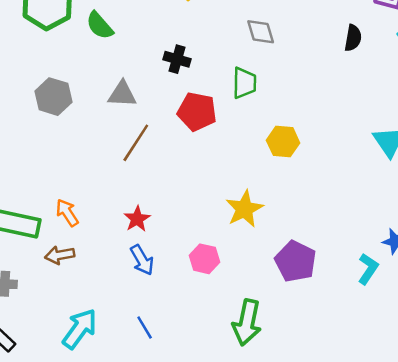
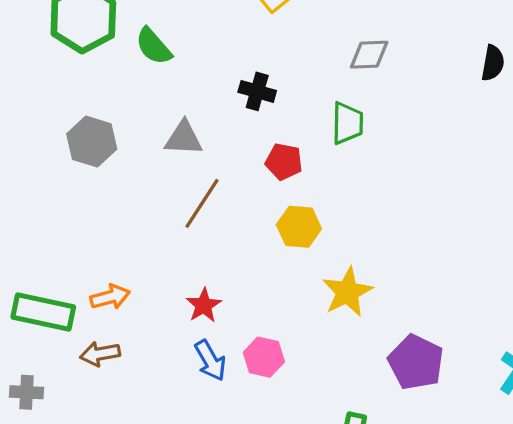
gray diamond: (261, 32) -> (369, 55), turned -76
red pentagon: (197, 112) -> (284, 162), size x0.7
yellow hexagon: (283, 142) -> (299, 227), moved
orange arrow: (67, 213) -> (110, 297), turned 108
pink hexagon: (204, 259) -> (264, 357), moved

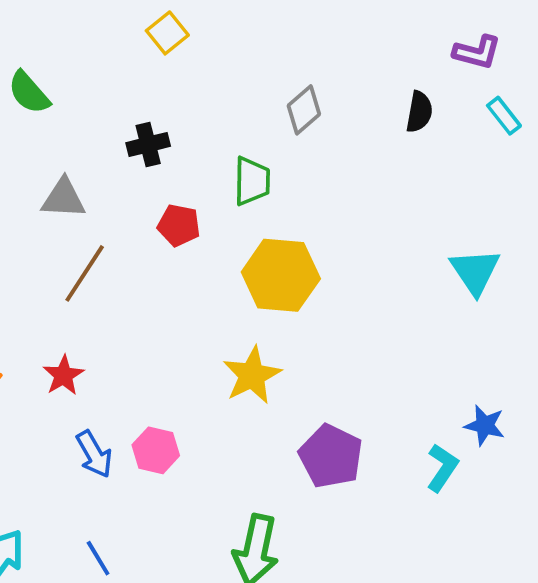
gray diamond: (369, 55) -> (304, 110), moved, turned -39
black cross: (257, 91) -> (148, 145), turned -30
yellow hexagon: (299, 227) -> (281, 275), moved, size x1.5
red star: (204, 305) -> (63, 375), moved

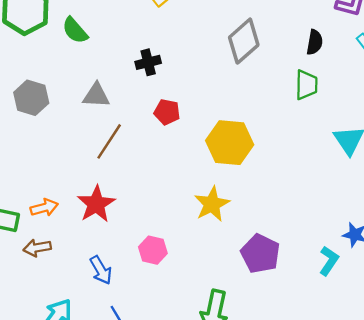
gray diamond: (304, 110) -> (244, 41), size x1.5
green trapezoid: (252, 181) -> (306, 85), moved
red star: (63, 375) -> (96, 204), size x1.5
blue arrow: (94, 454) -> (101, 270), moved

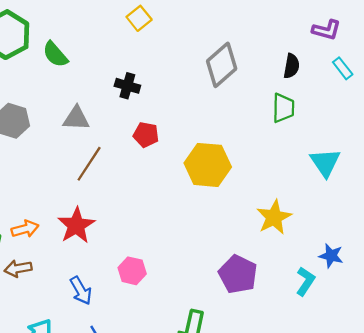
black cross: (148, 62) -> (127, 86), turned 30
yellow star: (212, 204) -> (274, 217), moved

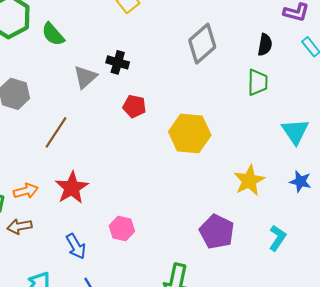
gray triangle: (76, 118) -> (85, 77), moved, turned -45
brown line: (89, 164) -> (56, 132), moved
blue star: (331, 256) -> (300, 182), moved

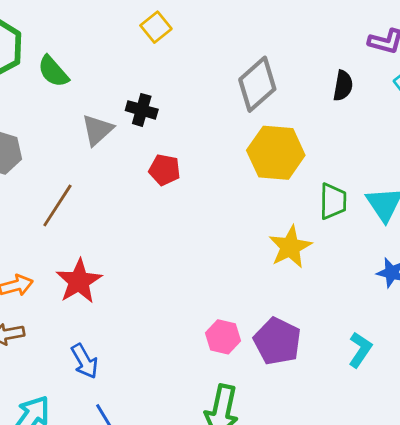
green trapezoid: (258, 82) -> (333, 201), moved
yellow hexagon: (190, 133) -> (276, 153), moved
yellow star: (249, 180) -> (290, 247), moved
pink hexagon: (122, 228) -> (223, 337), moved

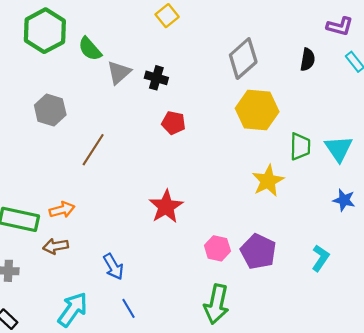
gray triangle: (97, 130) -> (119, 72), moved
red star: (79, 281) -> (166, 207), moved

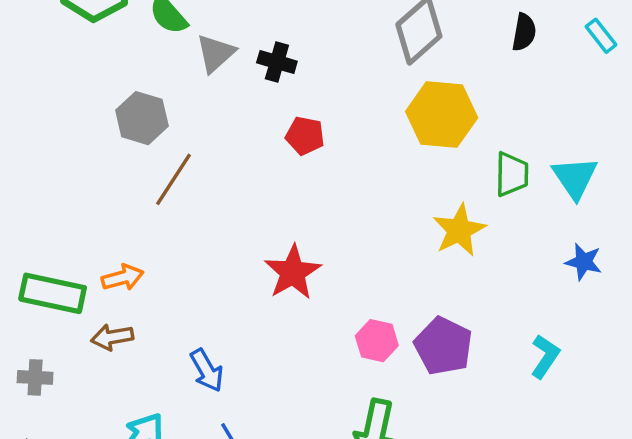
gray hexagon: (50, 110) -> (142, 118), moved

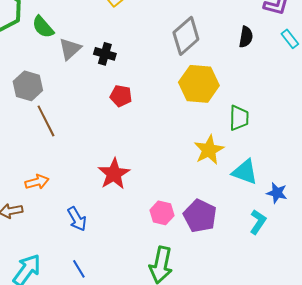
cyan triangle: (575, 178) -> (245, 172), moved, turned -36
brown line: (174, 179) -> (46, 121), turned -60
blue star: (584, 262) -> (277, 193), moved
orange arrow: (123, 278) -> (37, 182), moved
blue arrow: (207, 370) -> (77, 219), moved

